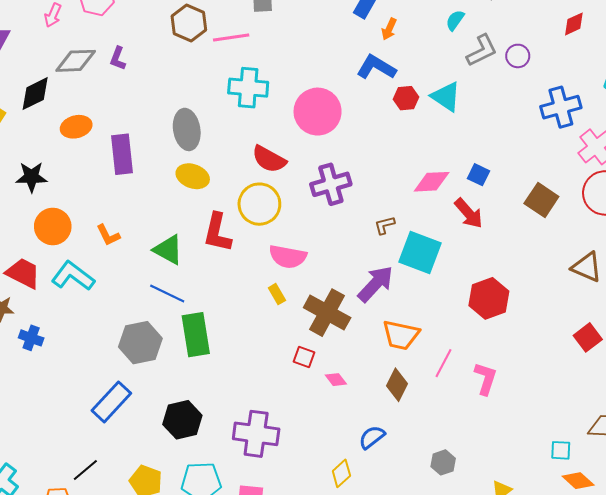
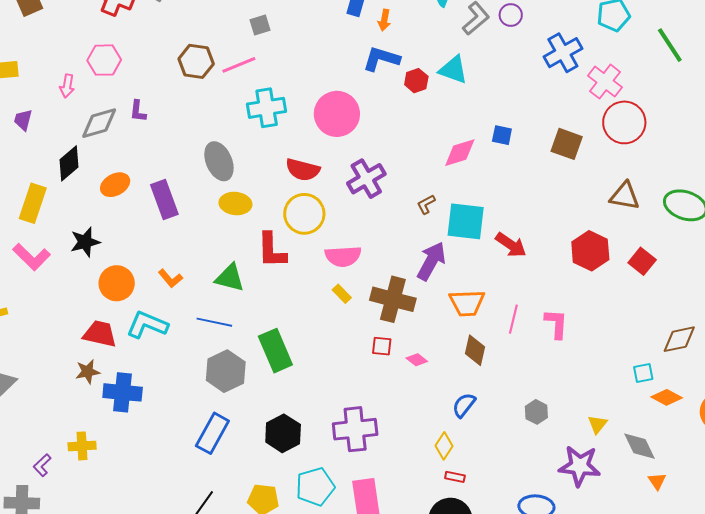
red arrow: (469, 213) -> (511, 245), moved
blue line: (167, 294) -> (214, 322), moved
red hexagon: (489, 298) -> (590, 251), moved
blue cross: (31, 338) -> (123, 392), size x1.6

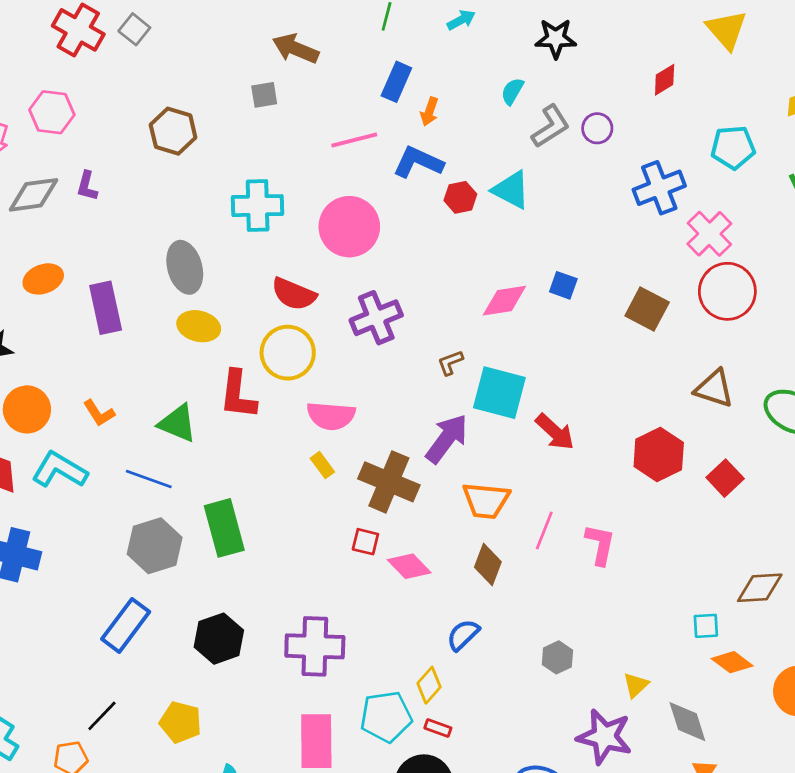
pink line: (239, 65) -> (354, 140), moved
pink diamond: (417, 360) -> (409, 566), size x1.5
cyan pentagon: (315, 487) -> (386, 717), moved

